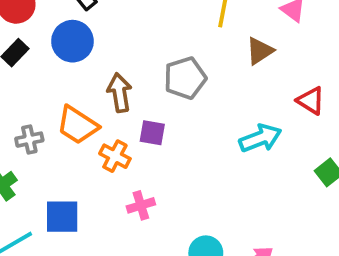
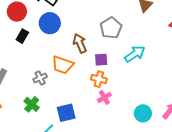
cyan arrow: (260, 138) -> (135, 54), moved
orange cross: (115, 156) -> (99, 79), moved

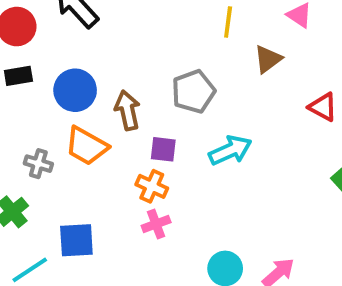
blue circle: (50, 23) -> (75, 90), moved
black rectangle: (22, 36) -> (18, 76), turned 40
gray cross: (40, 78) -> (38, 164), turned 32

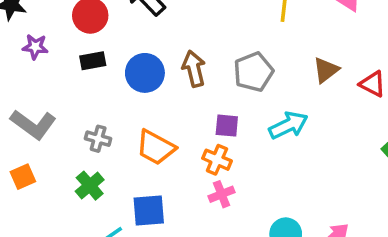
brown triangle: (268, 59) -> (326, 70), moved
brown arrow: (127, 110) -> (194, 69), moved
orange trapezoid: (86, 146) -> (156, 147), moved
gray cross: (38, 164) -> (98, 139), moved

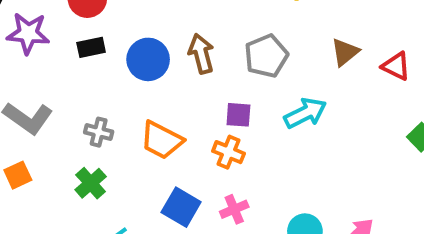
purple star: (35, 47) -> (28, 33), size x1.5
pink cross: (222, 194) -> (234, 209), moved
blue square: (149, 210) -> (181, 207), moved, turned 36

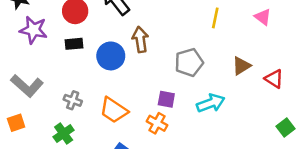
brown arrow: (201, 54) -> (140, 40), moved

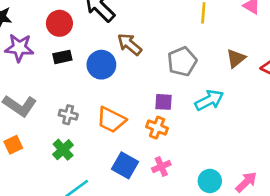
brown arrow: (140, 40) -> (130, 44), turned -35

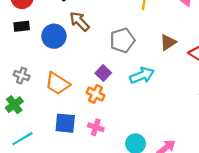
purple square: (164, 102) -> (103, 73), turned 35
blue square: (125, 165) -> (65, 123), turned -30
pink cross: (161, 166) -> (96, 127), turned 35

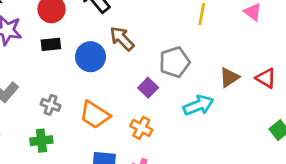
brown triangle: (168, 42) -> (229, 77), moved
purple square: (103, 73) -> (148, 88), moved
green cross: (14, 105) -> (41, 141), turned 30

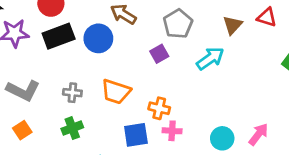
black rectangle: (51, 44) -> (59, 36), size x1.6
purple square: (148, 88) -> (159, 54), turned 30
orange cross: (141, 128) -> (159, 108), moved

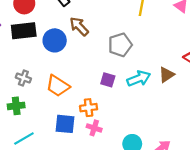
brown triangle: (233, 25) -> (167, 75), moved
purple square: (159, 54) -> (108, 80), moved, turned 32
orange cross: (159, 108) -> (89, 108), turned -35

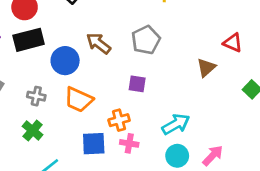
brown arrow: (79, 26) -> (99, 43), moved
blue circle: (55, 40) -> (65, 61), moved
cyan arrow: (139, 79) -> (176, 124), moved
green cross: (16, 106) -> (33, 130), turned -35

